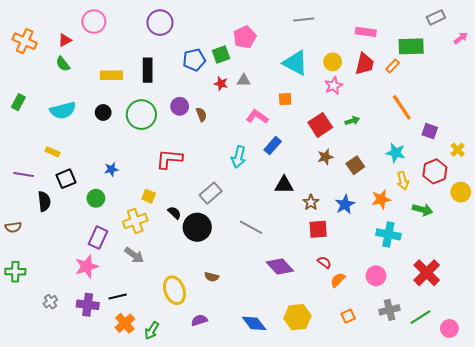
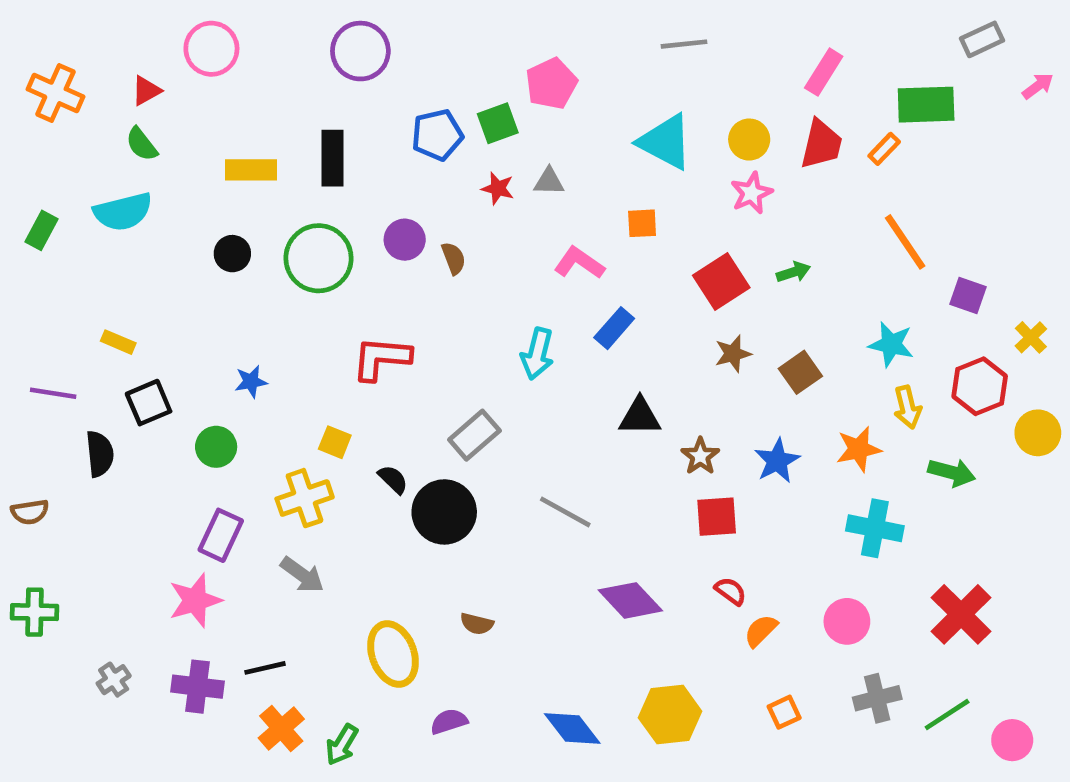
pink rectangle: (366, 32) -> (824, 72), turned -66
cyan semicircle: (63, 110) -> (123, 212), moved

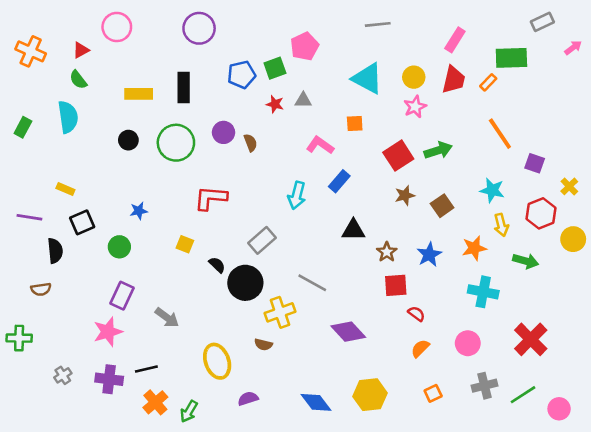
cyan semicircle: (123, 212) -> (68, 117), turned -84
green arrow: (793, 272) -> (438, 150), size x1.5
yellow cross: (305, 498) -> (280, 312), moved
brown semicircle: (30, 512) -> (41, 289), moved
red semicircle: (731, 591) -> (416, 314), moved

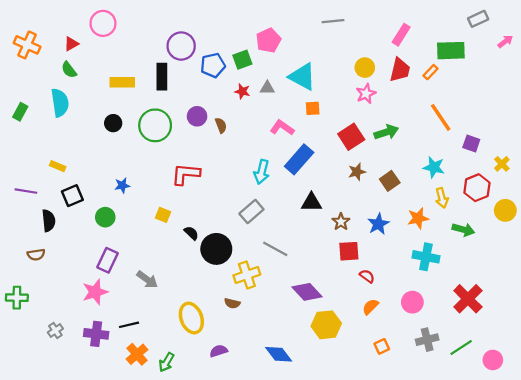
purple circle: (199, 28) -> (181, 46), moved
cyan triangle: (367, 78) -> (302, 77), moved
blue rectangle: (339, 181) -> (299, 159), size x1.5
gray rectangle: (262, 240) -> (251, 211), moved
yellow hexagon: (370, 395) -> (326, 325), moved

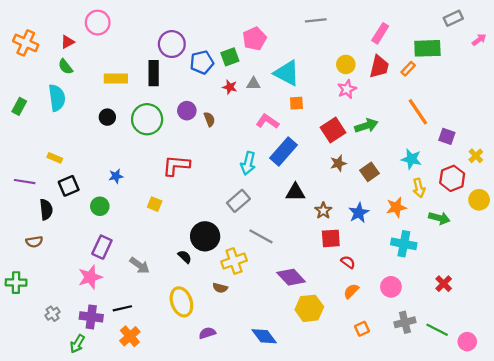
black semicircle: (191, 233) -> (185, 257), moved
red cross: (468, 299) -> (444, 284), size x0.6
green line: (461, 347) -> (437, 330), turned 60
green arrow: (166, 362) -> (77, 344), moved

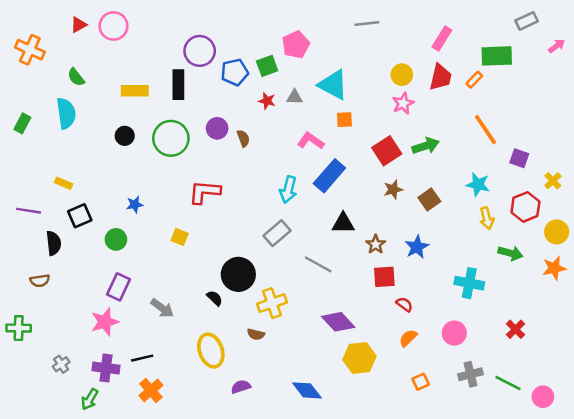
red triangle: (68, 42) -> (79, 25), moved
orange star: (396, 207) -> (554, 268), moved
gray line: (261, 236) -> (318, 264), moved

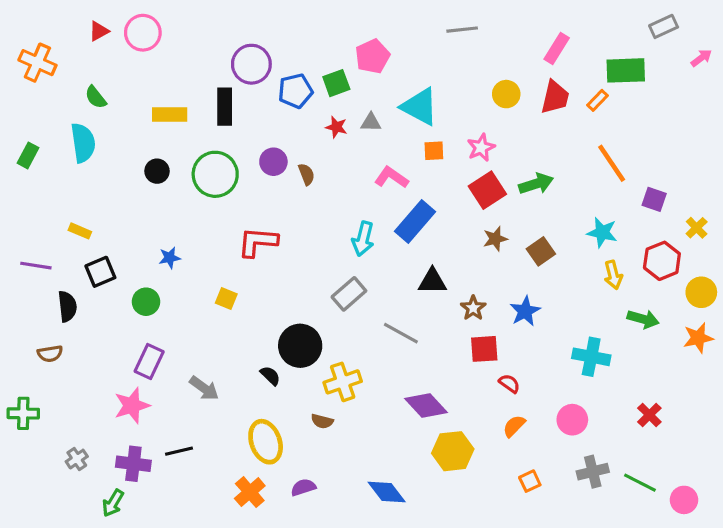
pink star: (403, 103) -> (481, 148), moved
orange cross: (151, 390) -> (250, 492), moved

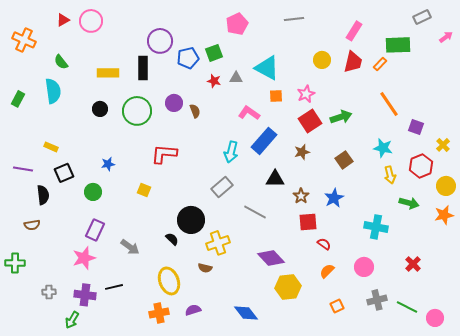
pink pentagon: (373, 56) -> (237, 24), moved
brown star: (495, 239) -> (302, 152), moved
gray cross: (77, 459) -> (49, 292), turned 32
orange cross: (250, 492) -> (159, 313), turned 30

